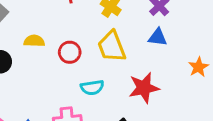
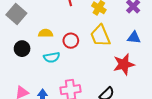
blue triangle: (158, 37) -> (134, 38), moved
cyan semicircle: (92, 87) -> (52, 57), moved

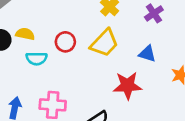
yellow semicircle: (46, 33) -> (25, 34), moved
yellow trapezoid: (100, 36) -> (104, 43), turned -125

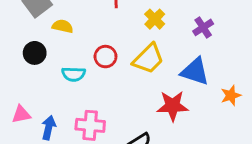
yellow semicircle: (25, 34) -> (63, 26), moved
blue triangle: (147, 54) -> (195, 71), size x1.5

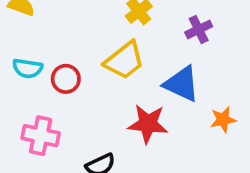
red circle: (105, 57) -> (66, 79), moved

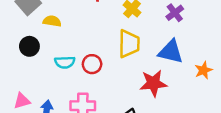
yellow trapezoid: (124, 60) -> (129, 44), turned -40

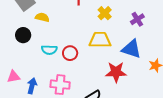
yellow trapezoid: (129, 44) -> (100, 40), turned -95

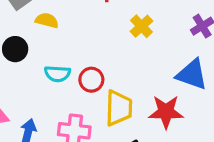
yellow cross: (105, 13) -> (141, 26), moved
yellow trapezoid: (100, 40) -> (119, 108), moved, turned 90

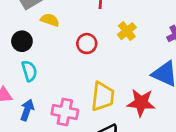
cyan semicircle: (57, 74) -> (29, 71), moved, turned -115
red circle: (91, 80) -> (87, 44), moved

